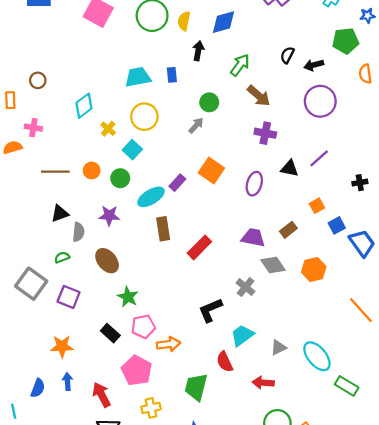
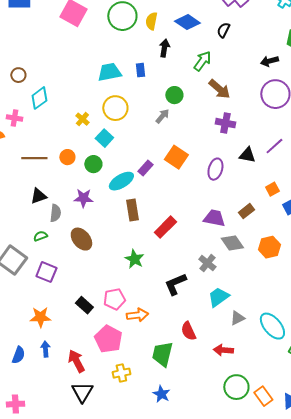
blue diamond: (224, 22) -> (187, 22), turned 50
black semicircle: (287, 55) -> (223, 30), moved
cyan diamond: (84, 106) -> (39, 98), moved
green star: (128, 297) -> (134, 259), moved
cyan trapezoid: (242, 335) -> (218, 297), moved

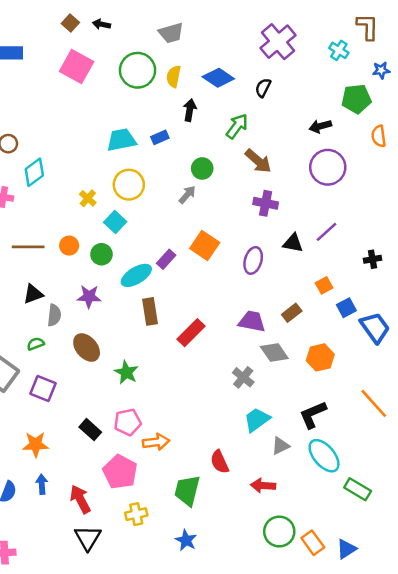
blue rectangle: (140, 70) -> (160, 137), turned 72
green star: (134, 259) -> (126, 372), moved
black L-shape: (175, 284) -> (313, 415), moved

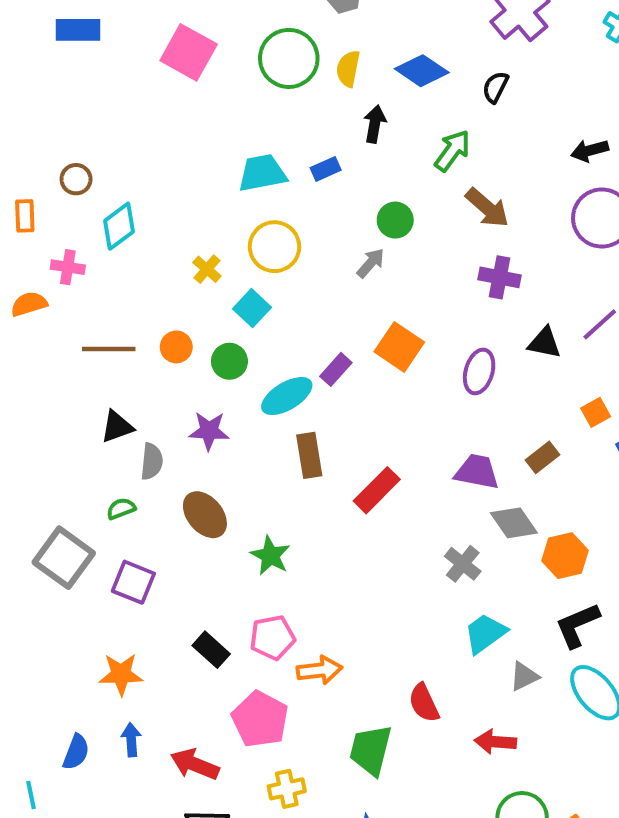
orange hexagon: (320, 357) -> (565, 556), moved
red arrow: (80, 499) -> (195, 764), turned -40

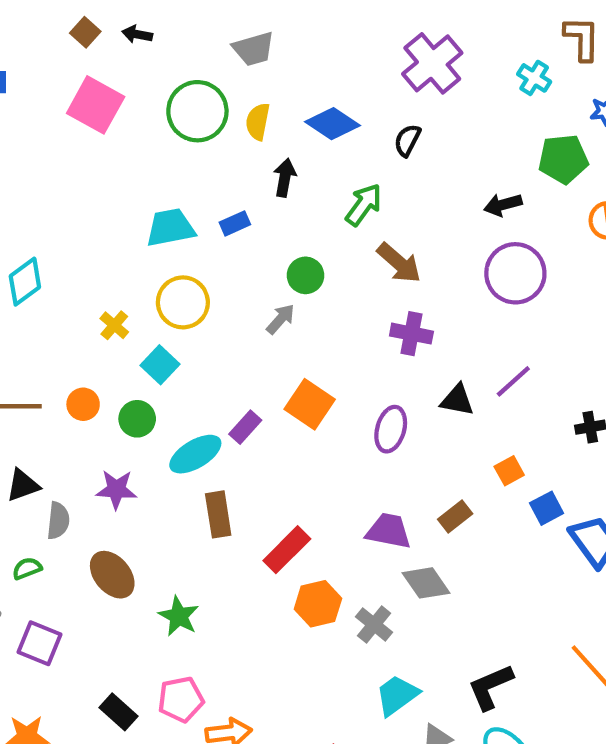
orange hexagon: (565, 556) -> (318, 604), moved

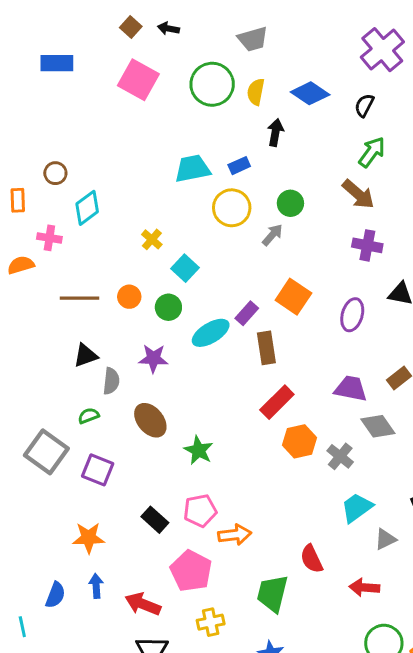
green arrow: (364, 205) -> (372, 152), moved
yellow circle: (183, 302) -> (232, 208), moved
brown rectangle: (218, 514) -> (266, 348), moved

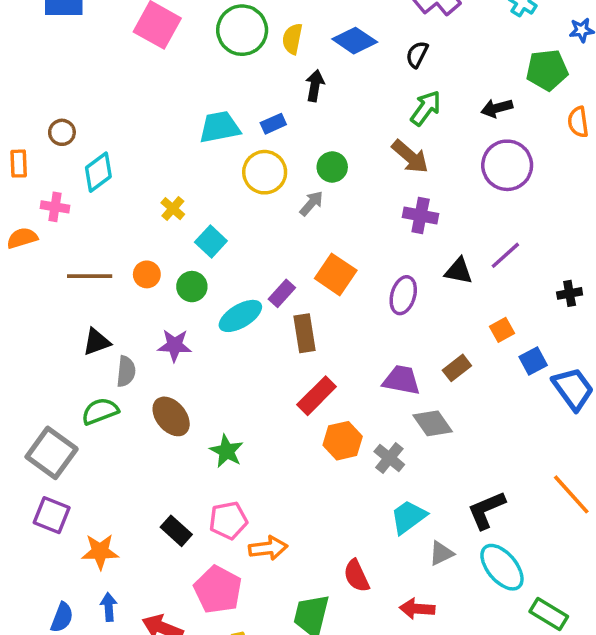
green semicircle: (89, 416) -> (100, 411), size x1.5
purple square: (98, 470) -> (52, 515), moved

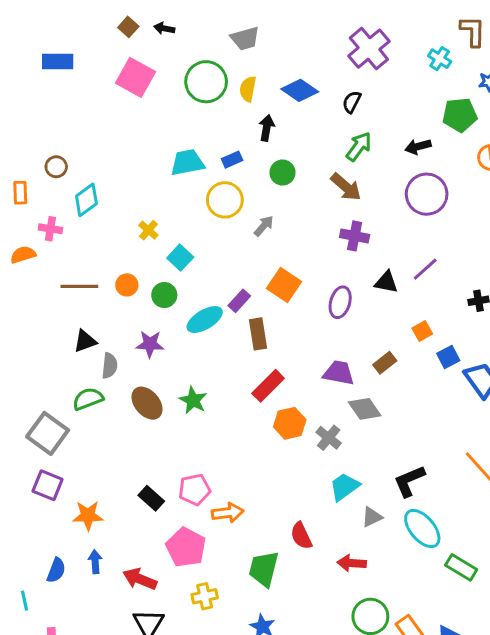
green circle: (332, 167) -> (282, 173), moved
green star: (227, 451) -> (193, 400), moved

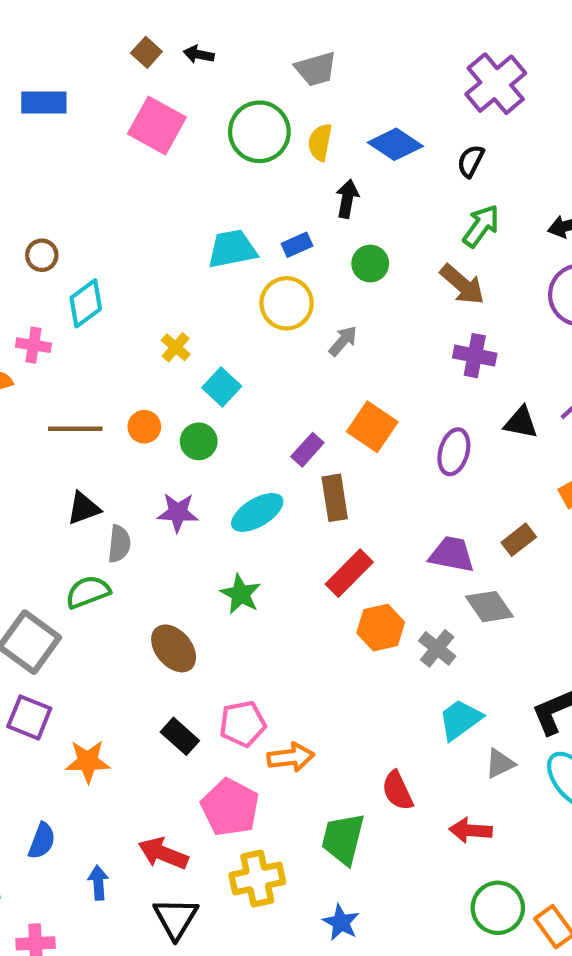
cyan ellipse: (205, 320) -> (257, 512), moved
brown ellipse: (147, 403) -> (174, 648), moved
blue arrow: (95, 562) -> (98, 883), moved
yellow cross: (205, 596) -> (257, 879), size x1.4

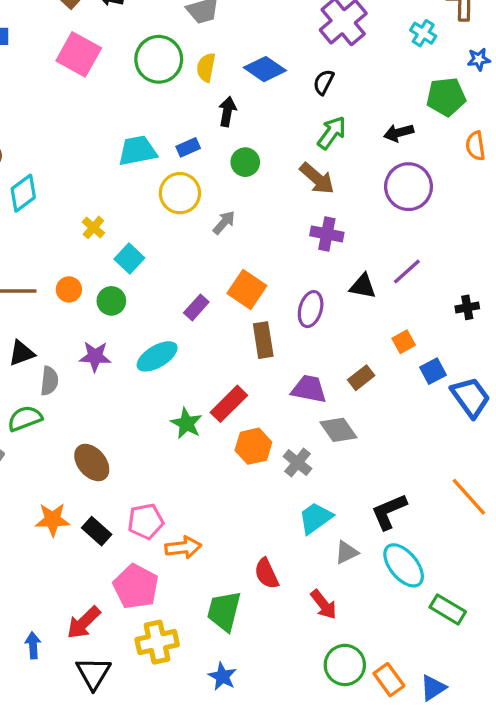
brown rectangle: (335, 498) -> (263, 340), moved
green star: (241, 594) -> (186, 423), moved
orange star: (88, 761) -> (53, 520), moved
red arrow: (471, 830) -> (324, 605), turned -132
red arrow: (163, 853) -> (84, 623), turned -66

